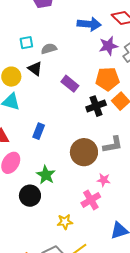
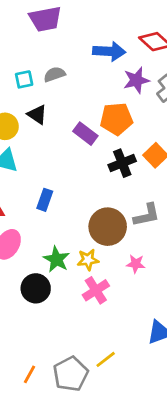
gray semicircle: (49, 49) -> (54, 74), moved
orange pentagon: (107, 79) -> (116, 119), moved
pink cross: (91, 200) -> (96, 290), moved
yellow star: (65, 222) -> (88, 260), moved

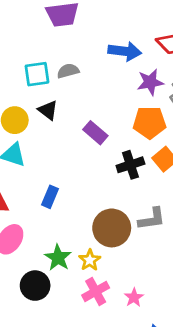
cyan square: (24, 79) -> (37, 74), size x1.4
orange pentagon: (116, 119) -> (150, 123), moved
yellow star: (88, 260) -> (90, 260), turned -30
pink star: (136, 264) -> (134, 298), moved, turned 30

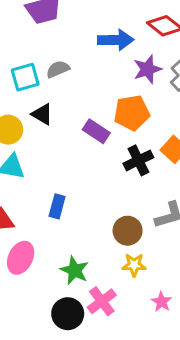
orange pentagon: (150, 123) -> (132, 113), moved
brown circle: (112, 228) -> (128, 231), size x0.7
yellow star: (90, 260) -> (134, 265), moved, turned -30
black circle: (35, 286) -> (68, 314), moved
pink cross: (96, 291) -> (102, 301), moved

